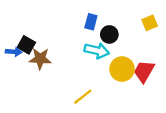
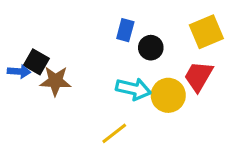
yellow square: (150, 23) -> (206, 32), size x1.5
cyan arrow: (97, 51) -> (133, 89), moved
red trapezoid: (144, 71) -> (198, 76), moved

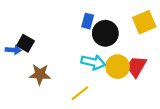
black circle: (151, 48) -> (105, 33), size x1.5
red trapezoid: (198, 76) -> (136, 67), moved
brown star: (55, 81) -> (40, 74), moved

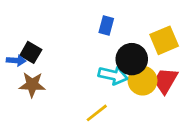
yellow square: (144, 22) -> (164, 40), moved
black circle: (105, 33) -> (132, 59), moved
brown star: (40, 74) -> (32, 85), moved

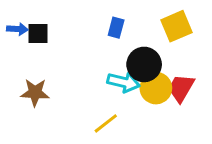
yellow square: (164, 40) -> (177, 26), moved
black square: (31, 52) -> (38, 34), moved, turned -30
blue arrow: (16, 60) -> (17, 29), moved

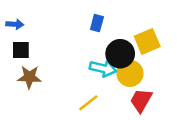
yellow square: (177, 26) -> (147, 41), moved
black square: (38, 34) -> (21, 50), moved
red trapezoid: (181, 88) -> (141, 100), moved

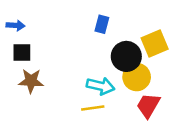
cyan arrow: (103, 68) -> (101, 86), moved
yellow line: (88, 103) -> (93, 108), turned 30

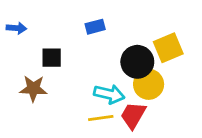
blue rectangle: (102, 24) -> (95, 27), moved, turned 60
black square: (22, 53) -> (52, 58), moved
red trapezoid: (148, 105) -> (133, 115), moved

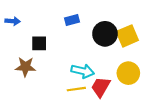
black circle: (137, 62) -> (105, 34), moved
yellow circle: (149, 84) -> (128, 73), moved

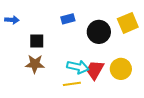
yellow square: (127, 36) -> (128, 23), moved
brown star: (25, 67) -> (35, 64), moved
red trapezoid: (101, 87) -> (95, 70), moved

